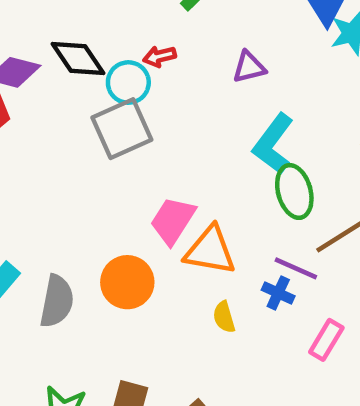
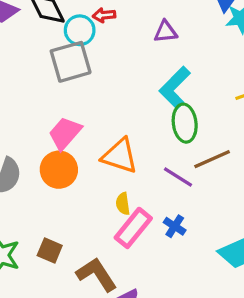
pink trapezoid: (173, 221) -> (65, 133), moved
blue cross: (278, 293) -> (175, 226), moved
pink rectangle: (326, 340) -> (133, 228), moved, size x1.4

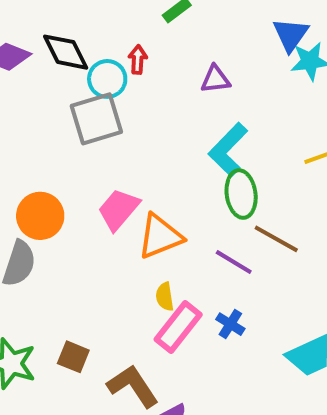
red arrow: (104, 15) -> (138, 60), turned 100
pink trapezoid: (65, 133) -> (119, 209), moved
orange triangle: (120, 156) -> (160, 236), turned -39
brown line: (212, 159) -> (276, 239), turned 54
orange circle: (59, 170) -> (40, 216), moved

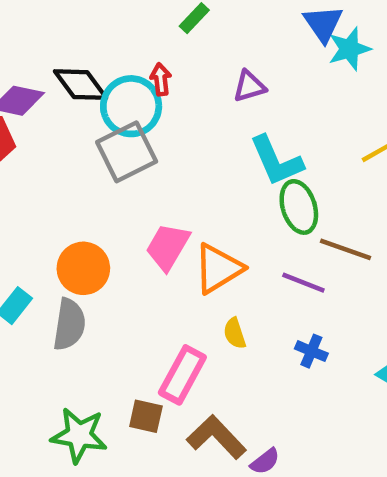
cyan circle: (107, 79) -> (131, 106), size x1.4
cyan L-shape: (228, 150) -> (276, 161), turned -58
pink rectangle: (178, 327) -> (182, 375), moved

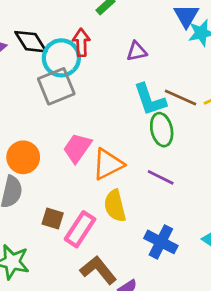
red arrow: (161, 79) -> (81, 42), size x1.4
brown line: (346, 249) -> (181, 97), moved
yellow semicircle: (235, 333) -> (115, 206), size x1.6
blue cross: (311, 351) -> (161, 242), moved, size x1.6
brown square: (146, 416) -> (53, 218), moved

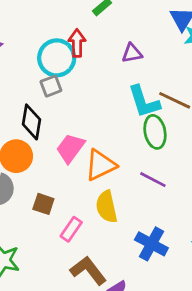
black diamond: (31, 42) -> (32, 122), moved, turned 40
gray square: (56, 86) -> (51, 86), size x0.6
brown square: (53, 218) -> (43, 204), moved
pink rectangle: (80, 229) -> (71, 229), size x0.7

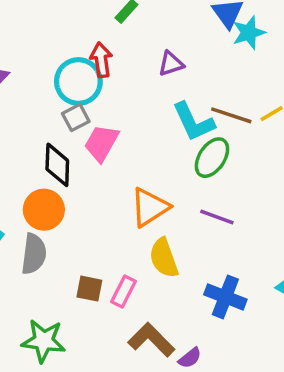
green ellipse: (155, 132) -> (212, 158), turned 52
pink trapezoid: (70, 148) -> (101, 143), moved
brown square: (43, 204) -> (89, 289), moved

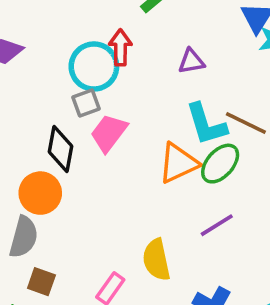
orange triangle: (150, 207) -> (178, 163), moved
purple line: (217, 217) -> (217, 225), turned -60
brown square: (89, 289) -> (41, 282), moved

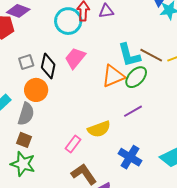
purple triangle: (191, 61) -> (106, 11), moved
gray square: (86, 103) -> (26, 62), moved
yellow semicircle: (156, 260) -> (99, 129), turned -100
brown square: (41, 282) -> (24, 140), moved

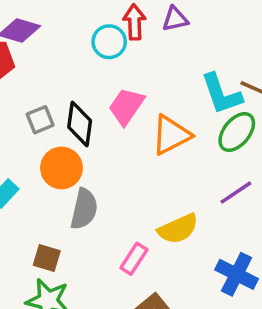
cyan circle: (68, 21) -> (109, 42), size x0.7
orange triangle: (113, 76) -> (171, 135), moved
gray semicircle: (26, 114) -> (84, 209), moved

